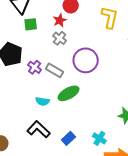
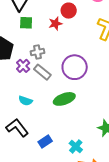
gray cross: (60, 38) -> (38, 52), moved, turned 32
green ellipse: (69, 93) -> (64, 99), moved

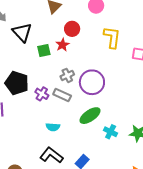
green square: (26, 23) -> (44, 50), moved
gray cross: (38, 52) -> (67, 75), moved
cyan cross: (76, 146) -> (111, 132), moved

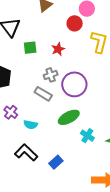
red circle: (72, 29) -> (75, 23), moved
red star: (62, 45) -> (58, 49), moved
purple cross: (42, 94) -> (11, 112), moved

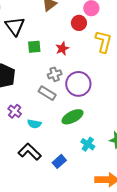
cyan cross: (87, 136) -> (88, 144), moved

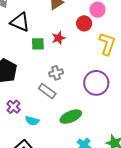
black triangle: (15, 26) -> (20, 22), turned -35
red star: (62, 48) -> (59, 38), moved
purple circle: (78, 84) -> (96, 83), moved

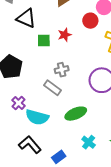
cyan semicircle: (32, 121) -> (37, 117), size x1.6

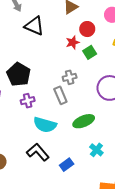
red circle: (90, 21) -> (87, 29), moved
green square: (44, 40) -> (90, 52), moved, turned -32
gray rectangle: (53, 88) -> (60, 95), turned 30
purple cross: (19, 103) -> (28, 101), moved, turned 32

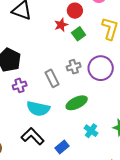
gray cross: (70, 77) -> (74, 67), moved

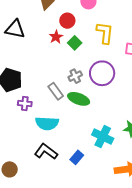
purple cross: (20, 85) -> (25, 104), turned 32
green ellipse: (77, 103) -> (79, 99), moved, turned 55
cyan cross: (91, 131) -> (103, 137), size x1.5

